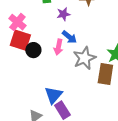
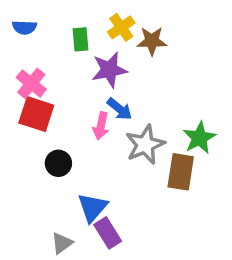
purple star: (63, 14) -> (109, 70), size x1.5
black circle: (33, 50) -> (58, 163), moved

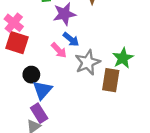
pink arrow: (101, 126) -> (59, 50), turned -56
blue triangle: (92, 207) -> (42, 90), moved
purple rectangle: (108, 233) -> (39, 113), moved

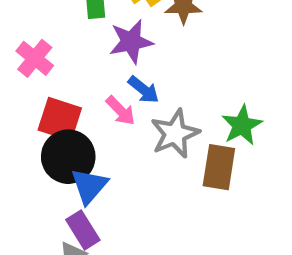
red square: (17, 43) -> (60, 119), moved
black circle: (31, 75) -> (68, 157), size x1.6

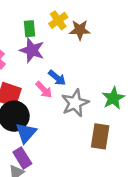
purple star: (131, 42) -> (32, 50), moved, turned 30
brown rectangle: (219, 167) -> (100, 136), moved

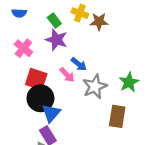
yellow cross: (58, 20) -> (80, 13), turned -35
green rectangle: (30, 29) -> (54, 21), turned -32

